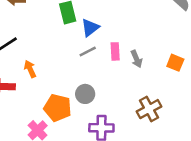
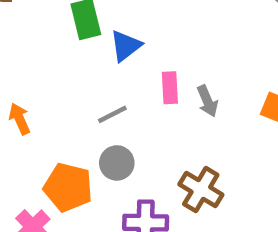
gray line: (88, 51) -> (112, 114), moved
brown cross: (149, 109) -> (201, 189), moved, turned -30

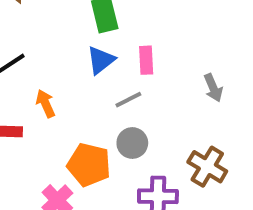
blue triangle: (126, 46) -> (101, 60), moved
pink rectangle: (170, 88) -> (146, 60), moved

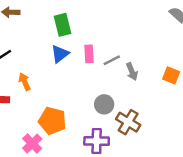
gray line: (128, 100) -> (112, 60), moved
gray circle: (132, 143) -> (104, 104), moved

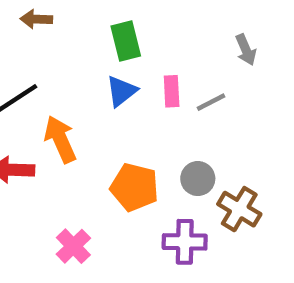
gray arrow: (132, 72) -> (246, 50), moved
orange arrow: (25, 82) -> (60, 139), size x1.5
orange pentagon: (52, 121) -> (134, 187), moved

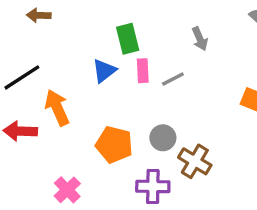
green rectangle: (126, 41) -> (128, 39), moved

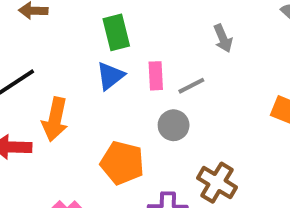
green rectangle: (128, 39) -> (116, 32), moved
orange arrow: (57, 108) -> (55, 119), turned -144
gray circle: (163, 138) -> (174, 125), moved

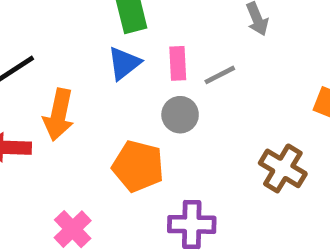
gray circle: (174, 125) -> (180, 115), moved
brown cross: (217, 183) -> (283, 168), moved

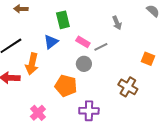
blue triangle: (124, 63) -> (51, 42), moved
pink rectangle: (178, 63) -> (83, 42), turned -56

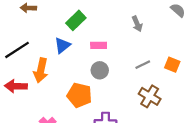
green rectangle: (63, 20) -> (76, 20), turned 60
pink rectangle: (83, 42) -> (99, 45), turned -32
gray line: (101, 47) -> (143, 65), moved

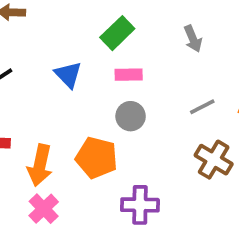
green rectangle: (76, 20) -> (117, 33), moved
blue triangle: (62, 45) -> (68, 75), turned -36
orange arrow: (41, 70) -> (40, 165), moved

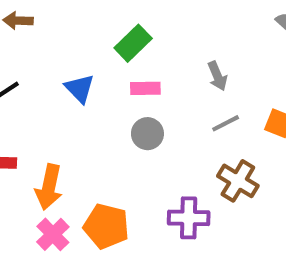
gray arrow: (193, 39) -> (217, 76), moved
orange pentagon: (97, 158) -> (106, 226), moved
purple cross: (140, 205) -> (189, 218), moved

